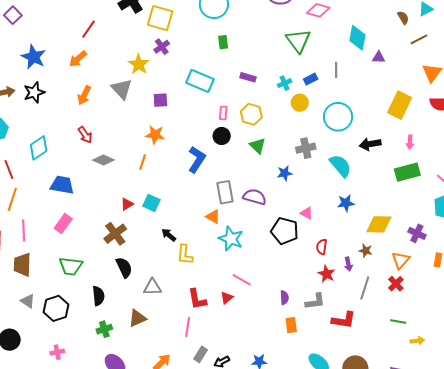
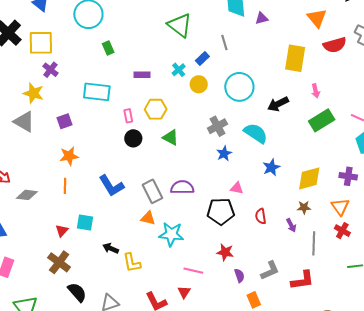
blue L-shape: (197, 159) -> (111, 186), moved, turned 132
blue star: (285, 173) -> (224, 154), moved
red star: (327, 274) -> (225, 252), moved

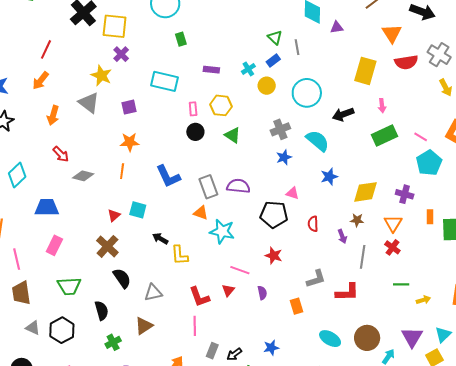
green triangle: (180, 25) -> (275, 37), moved, size x0.6
purple semicircle: (239, 276) -> (262, 293), moved

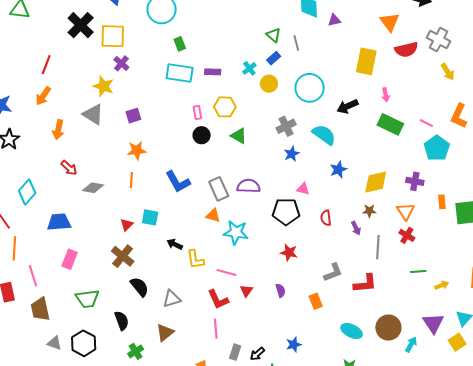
cyan rectangle: (165, 81) -> (180, 73), moved
green rectangle: (385, 136) -> (390, 124), turned 55
pink line: (240, 270) -> (227, 272), moved

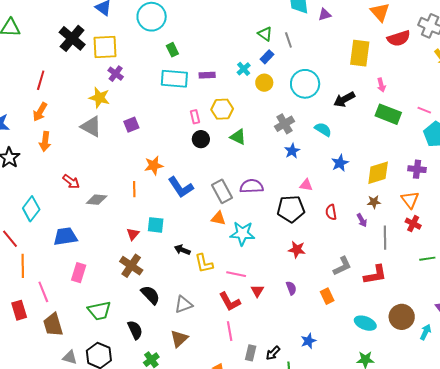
orange arrow: (58, 130) -> (45, 141), moved
cyan semicircle: (324, 135) -> (323, 129), size x0.7
orange star: (137, 150) -> (154, 165), moved

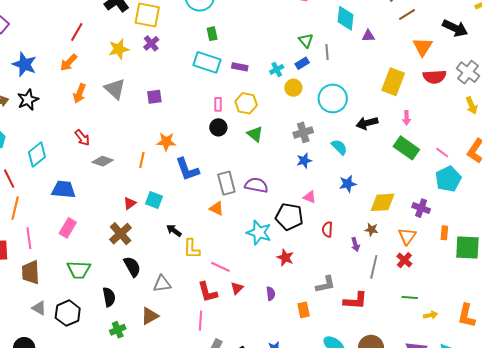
yellow star: (99, 98) -> (119, 49), moved, turned 30
orange arrow: (45, 141) -> (79, 93), moved
cyan star: (242, 234) -> (259, 233), moved

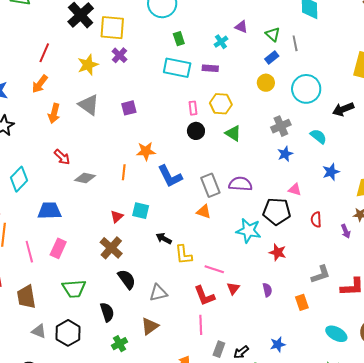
purple triangle: (368, 36) -> (241, 27), moved, turned 32
cyan cross: (277, 69) -> (221, 42), moved
pink line: (29, 238) -> (29, 252), moved

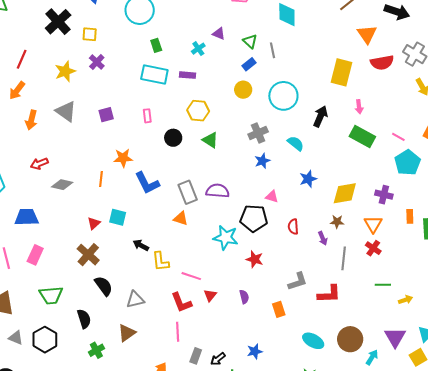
yellow square: (112, 28) -> (90, 34), size x0.6
pink rectangle: (193, 108) -> (147, 116), moved
black arrow: (343, 109) -> (320, 116), turned 135
red arrow: (62, 157) -> (39, 164), turned 114

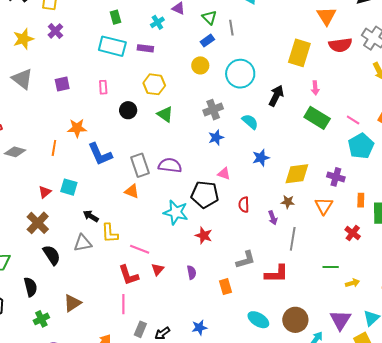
red cross: (373, 248) -> (353, 233), moved
gray triangle: (135, 300) -> (83, 243), moved

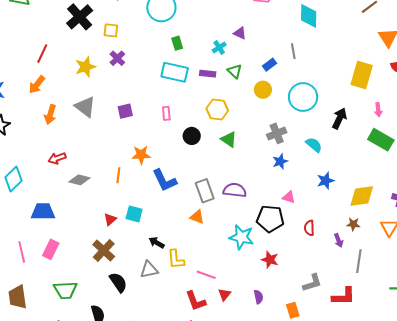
green triangle: (209, 18) -> (235, 71), moved

